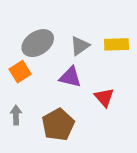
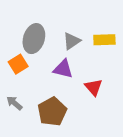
gray ellipse: (38, 43) -> (34, 39), turned -40
gray arrow: (16, 115) -> (14, 103), turned -49

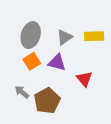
orange square: (18, 64) -> (32, 61), moved
gray arrow: (14, 103) -> (22, 92), moved

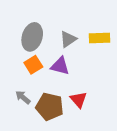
red triangle: (84, 79) -> (79, 100), moved
brown pentagon: (47, 101) -> (50, 107), turned -30

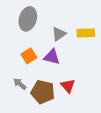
gray ellipse: (32, 37) -> (28, 19), moved

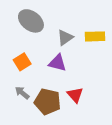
gray ellipse: (28, 19) -> (31, 21), turned -70
orange square: (29, 56) -> (22, 62), moved

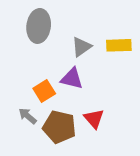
gray ellipse: (31, 21) -> (39, 26), turned 60
orange square: (22, 62) -> (44, 91), moved

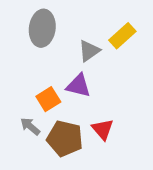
yellow rectangle: (119, 45) -> (122, 36), moved, turned -40

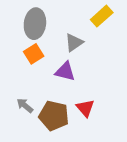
yellow rectangle: (122, 36) -> (102, 16), moved
orange square: (48, 99) -> (34, 54), moved

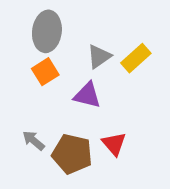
yellow rectangle: (102, 16) -> (136, 58), moved

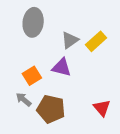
orange square: (45, 72) -> (32, 76), moved
red triangle: (114, 144) -> (102, 108), moved

